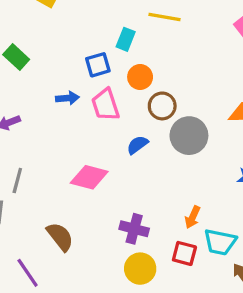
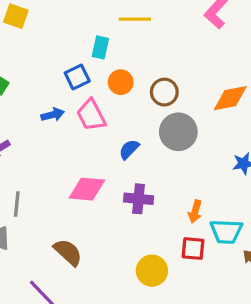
brown circle: (162, 106) -> (164, 92), moved
purple cross: (134, 229) -> (139, 199), moved

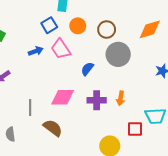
gray line: (17, 204) -> (30, 108), moved
orange arrow: (195, 212) -> (121, 98), moved
brown semicircle: (68, 252) -> (53, 128), moved

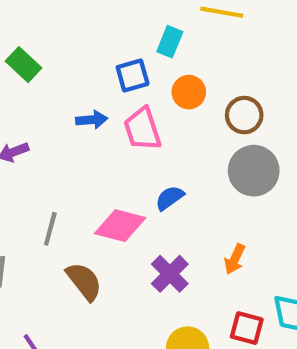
blue semicircle: (87, 69) -> (170, 198), moved
purple cross: (97, 100) -> (170, 274), moved, turned 30

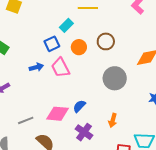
cyan rectangle: (170, 42) -> (66, 25), turned 32
brown circle: (244, 115) -> (106, 41), moved
blue semicircle: (170, 198) -> (79, 106), moved
gray line: (50, 229) -> (26, 120), turned 63

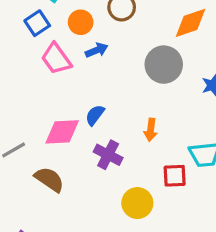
blue arrow: (36, 67) -> (97, 50), moved
gray circle: (115, 78) -> (164, 65), moved

